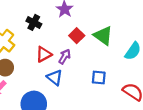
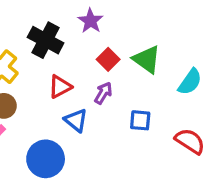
black cross: (34, 22) -> (46, 40), size x1.5
purple arrow: (65, 57) -> (103, 93), moved

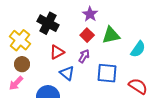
purple star: (90, 21) -> (90, 14), moved
green triangle: (147, 59) -> (111, 35), turned -48
blue square: (140, 120) -> (107, 73), size x1.5

